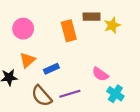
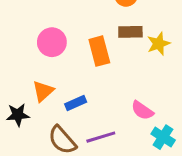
pink circle: (23, 29) -> (52, 42), moved

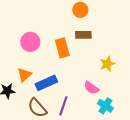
yellow star: (159, 44) -> (107, 64), moved
blue rectangle: (76, 103) -> (46, 83), size x1.5
purple line: (101, 137) -> (63, 106), turned -54

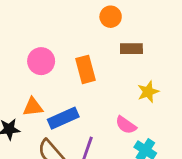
brown rectangle: (83, 35) -> (131, 49), moved
orange triangle: (24, 75) -> (33, 107), turned 35

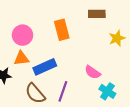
pink circle: (41, 61) -> (22, 35), moved
yellow star: (148, 92) -> (117, 38), moved

